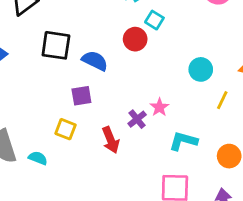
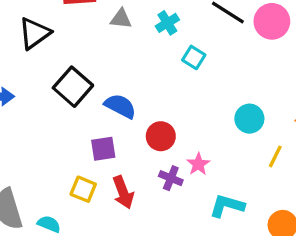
red circle: (135, 39) -> (161, 136), moved
black square: (56, 45) -> (73, 87), turned 32
purple cross: (137, 119) -> (171, 178), turned -30
red arrow: (111, 140) -> (123, 192), moved

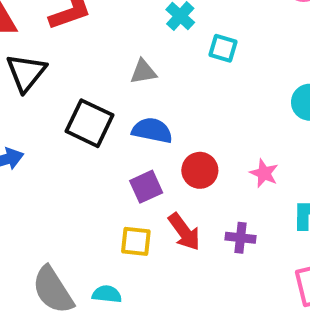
gray triangle: (121, 19) -> (143, 72), moved
red circle: (161, 136) -> (200, 170), moved
purple cross: (171, 178) -> (241, 238), moved

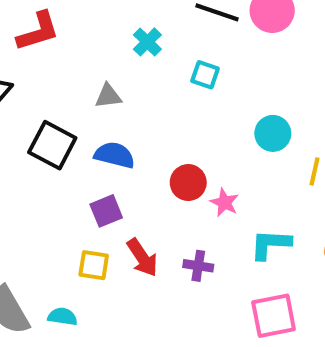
cyan square: (223, 48) -> (205, 75), moved
red circle: (200, 170) -> (188, 183), moved

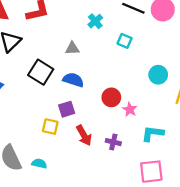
yellow square: (94, 265) -> (50, 127), moved

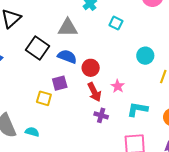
gray triangle: (72, 48) -> (68, 28), size x1.5
red circle: (111, 97) -> (91, 68), moved
red arrow: (84, 135) -> (94, 92), moved

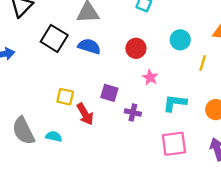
red circle: (91, 68) -> (136, 48), moved
purple square: (60, 83) -> (109, 93), moved, turned 35
red arrow: (94, 92) -> (85, 114), moved

